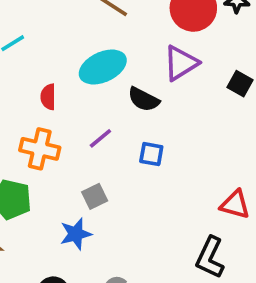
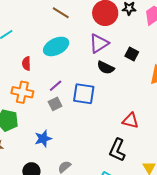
black semicircle: (144, 99) -> (106, 68), moved
blue square: (151, 154) -> (84, 94), size x1.6
gray square: (95, 196) -> (55, 104), moved

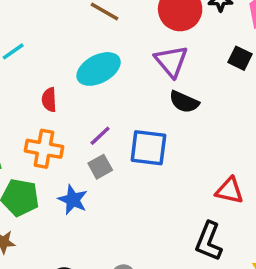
purple triangle: (99, 43) -> (171, 61), turned -35
black square: (132, 54) -> (240, 58), moved
blue star: (43, 139) -> (73, 200), moved, turned -30

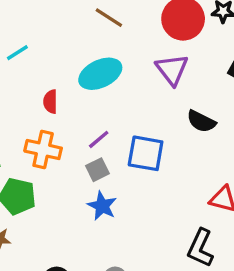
black semicircle: (184, 102) -> (201, 121), moved
blue star: (73, 200) -> (102, 206), moved

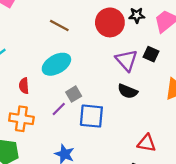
purple triangle: (172, 69) -> (126, 60), moved
gray square: (97, 170) -> (74, 94), moved

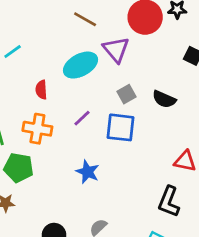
purple triangle: (126, 60) -> (116, 50), moved
gray square: (74, 94) -> (127, 94), moved

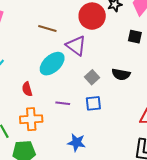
purple line: (82, 118) -> (63, 103), turned 64
blue square: (120, 127) -> (93, 103), size x0.7

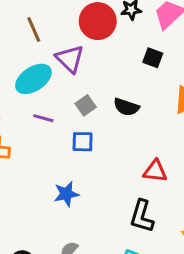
brown line: (47, 28) -> (34, 29), turned 42
purple line: (63, 103) -> (43, 118), moved
blue star: (77, 143) -> (66, 194), moved, turned -30

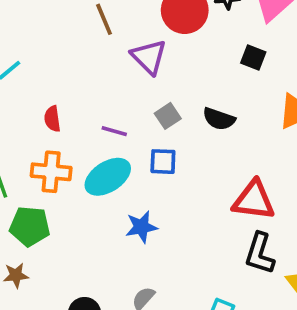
cyan ellipse: (33, 79) -> (108, 177), moved
red triangle: (155, 171) -> (254, 200), size x1.4
black L-shape: (142, 216) -> (260, 253), moved

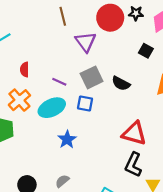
gray square: (168, 116) -> (92, 77), size x1.5
orange cross: (51, 172) -> (19, 100), turned 35
blue star: (141, 227) -> (67, 139), turned -30

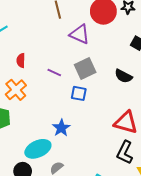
purple triangle: (86, 42) -> (80, 34), turned -30
black semicircle: (121, 83) -> (123, 76), moved
cyan ellipse: (52, 108) -> (38, 149), moved

